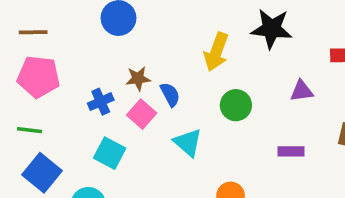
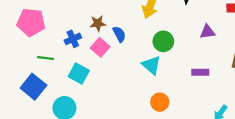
green line: (30, 130) -> (45, 58), moved
cyan triangle: (188, 143) -> (151, 65), moved

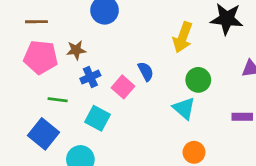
brown star: (98, 23) -> (76, 50), moved

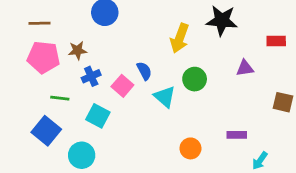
cyan triangle: (184, 108) -> (165, 97), moved
purple rectangle: (242, 117) -> (237, 135), moved

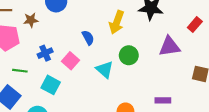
red rectangle: (276, 41) -> (195, 24), turned -48
brown star: (78, 50) -> (31, 20), moved
purple triangle: (245, 68) -> (169, 46), size x1.5
blue semicircle: (144, 71) -> (88, 38), moved

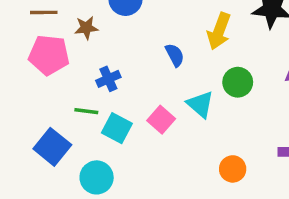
pink square: (70, 61) -> (161, 120), moved
green line: (20, 71) -> (86, 111), moved

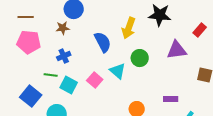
brown star: (86, 28) -> (63, 28), moved
blue semicircle: (175, 55) -> (103, 42), size x1.5

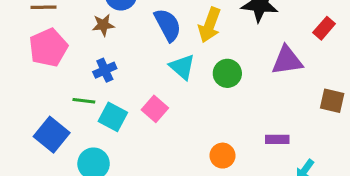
pink pentagon: (29, 42) -> (48, 48), turned -30
blue semicircle: (103, 42) -> (168, 25), moved
cyan triangle: (118, 71) -> (182, 67), moved

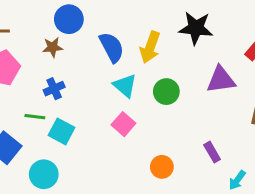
pink square: (155, 109) -> (123, 124), moved
purple rectangle: (277, 139) -> (212, 152), turned 60

